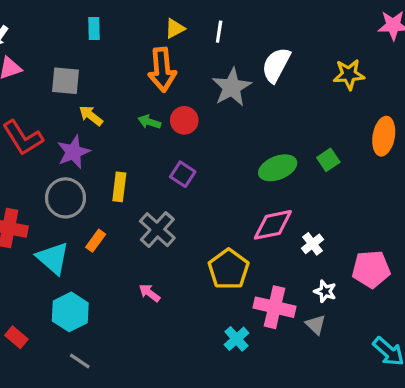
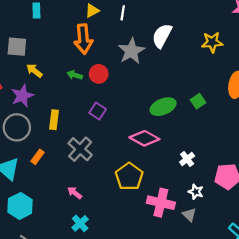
pink diamond: (273, 225) -> (144, 138), moved, turned 40
cyan cross: (236, 339) -> (80, 223), moved

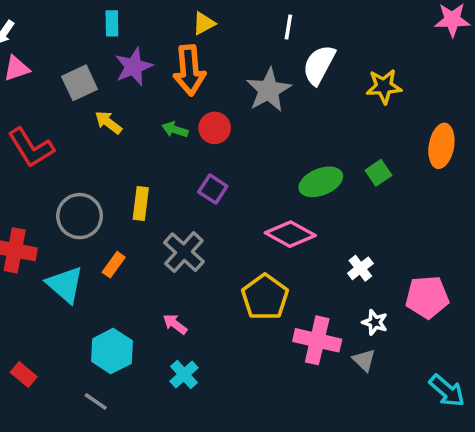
white line: (123, 13) -> (288, 27), moved
yellow star: (212, 42) -> (384, 86), moved
gray square: (17, 47) -> (80, 83), turned -30
purple star: (22, 96) -> (134, 67), moved
cyan hexagon: (20, 206) -> (112, 351), moved

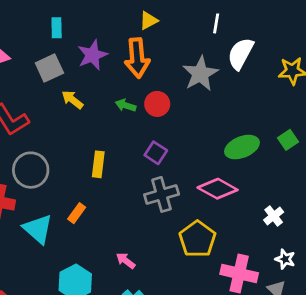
cyan rectangle: (112, 23) -> (57, 28), moved
gray circle: (80, 216) -> (31, 170), moved
gray cross: (184, 252) -> (162, 194), moved, turned 32

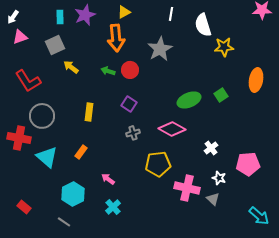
white semicircle: (241, 54) -> (203, 25), moved, turned -45
purple star: (93, 55) -> (85, 15), moved
gray cross: (162, 194) -> (133, 133), size x0.6
orange rectangle: (77, 213) -> (81, 152), moved
yellow pentagon: (197, 239) -> (158, 164), turned 30

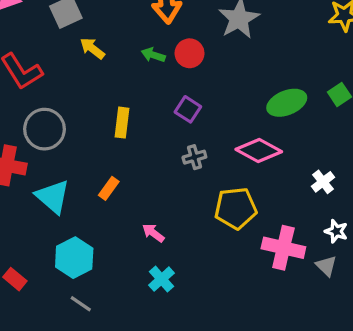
cyan hexagon: (73, 194) -> (74, 258), moved

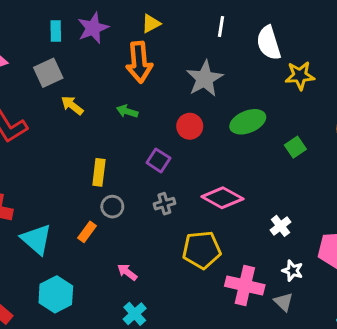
red circle: (190, 53) -> (190, 126), moved
green ellipse: (287, 103) -> (248, 122), moved
gray circle: (45, 129) -> (112, 207), moved, size x0.6

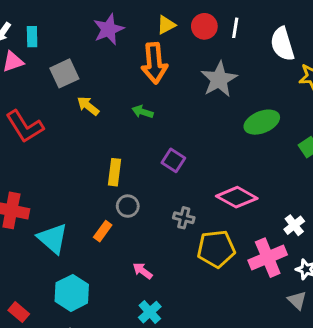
cyan rectangle: (56, 31) -> (32, 37), moved
red circle: (190, 126) -> (204, 26), moved
gray cross: (164, 204) -> (184, 218), moved, turned 30
pink cross: (245, 285) -> (268, 258), moved, turned -36

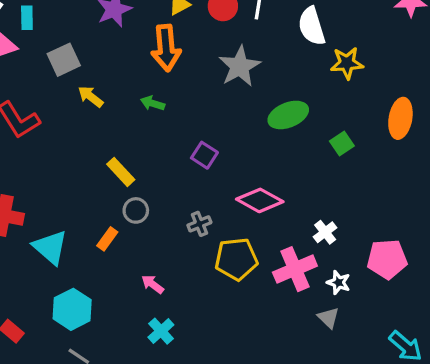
purple square: (173, 160) -> (204, 155), moved
yellow rectangle: (114, 172) -> (121, 172), turned -50
gray cross: (184, 218) -> (199, 224), turned -36

